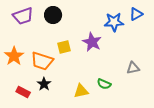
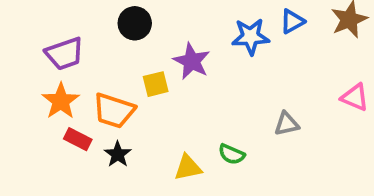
purple trapezoid: (23, 16) -> (65, 54), moved
purple star: (92, 42) -> (192, 61), moved
red rectangle: (23, 92) -> (78, 139), moved

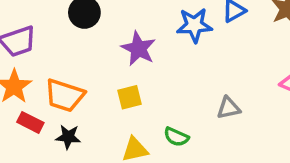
yellow square: (156, 84) -> (129, 97), moved
black star: (118, 154) -> (68, 137), turned -30

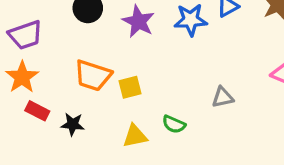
purple star: (138, 49) -> (138, 21), moved
orange trapezoid: (65, 95) -> (93, 75), moved

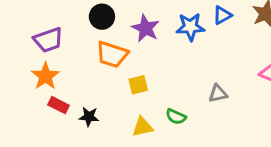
orange trapezoid: (93, 75) -> (112, 54), moved

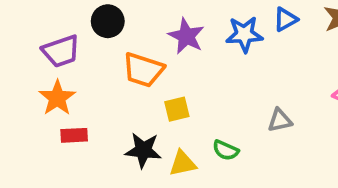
black circle: (102, 17) -> (108, 21), moved
red rectangle: (58, 105) -> (74, 135), turned -30
black star: (89, 117) -> (143, 150), moved, size x1.4

